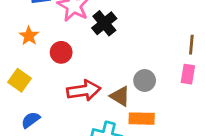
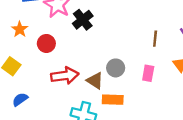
pink rectangle: (188, 74) -> (148, 73), moved

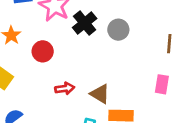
gray circle: (116, 68) -> (118, 30), moved
red arrow: (65, 76) -> (65, 88), size x0.6

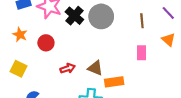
gray circle: (118, 30) -> (101, 16), size x1.5

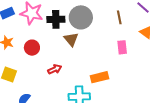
black cross: (74, 16) -> (56, 19), turned -36
brown triangle: (95, 68) -> (71, 39), moved, turned 35

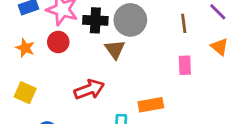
red circle: (32, 48) -> (58, 42), moved
red arrow: (55, 69) -> (89, 89), size x1.5

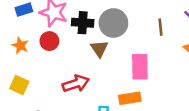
pink rectangle: (185, 65) -> (140, 67), moved, size x1.5

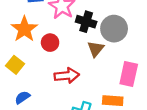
red circle: (49, 41) -> (50, 43), moved
orange star: (20, 46) -> (24, 29), size x1.6

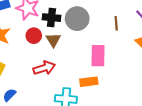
red circle: (50, 43) -> (34, 36), moved
brown triangle: (96, 49) -> (53, 40), moved

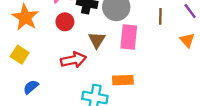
brown triangle: (53, 40) -> (97, 40), moved
pink rectangle: (98, 56) -> (129, 37), moved

